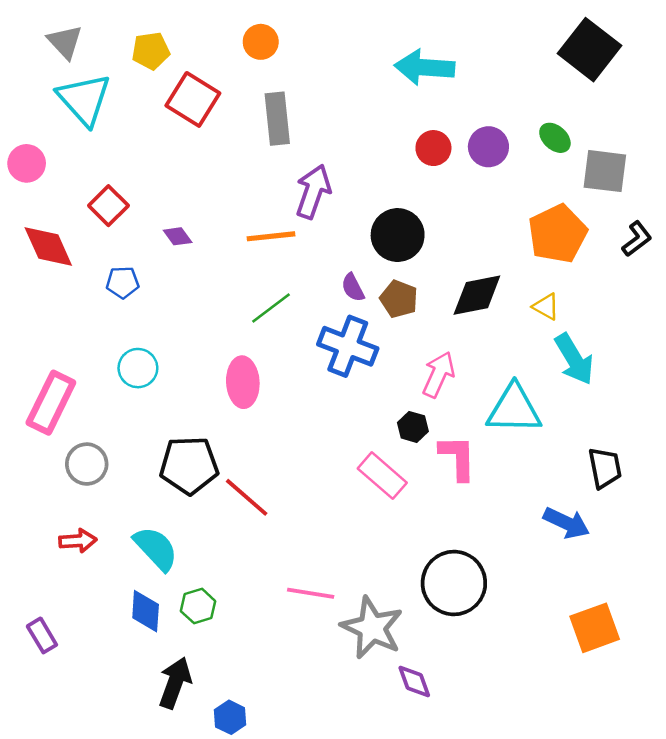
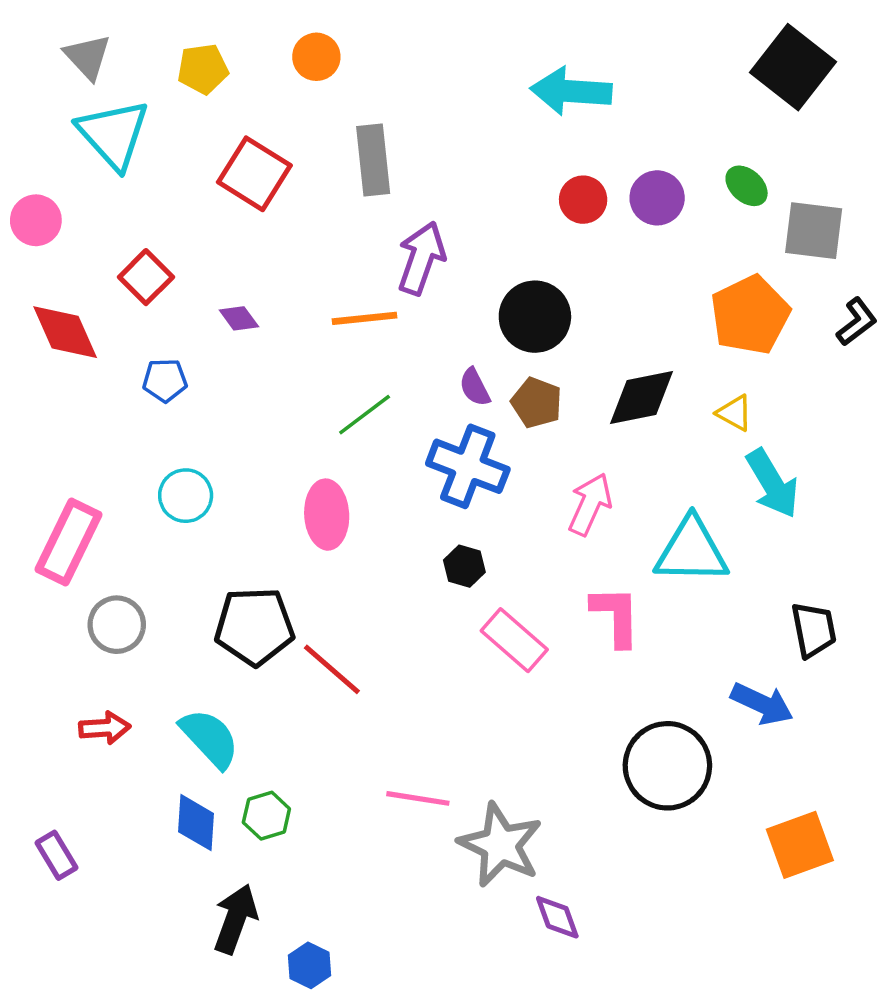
orange circle: (261, 42) -> (316, 57), moved
red square: (193, 99) -> (254, 174), moved
black hexagon: (413, 427) -> (464, 566), moved
black circle: (454, 583) -> (667, 766), moved

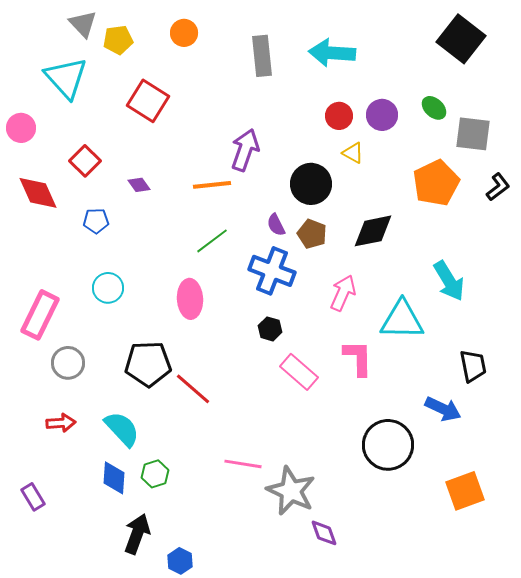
gray triangle: (87, 57) -> (83, 24), moved
gray rectangle: (373, 160) -> (262, 56), moved
yellow triangle: (735, 413) -> (353, 153), moved

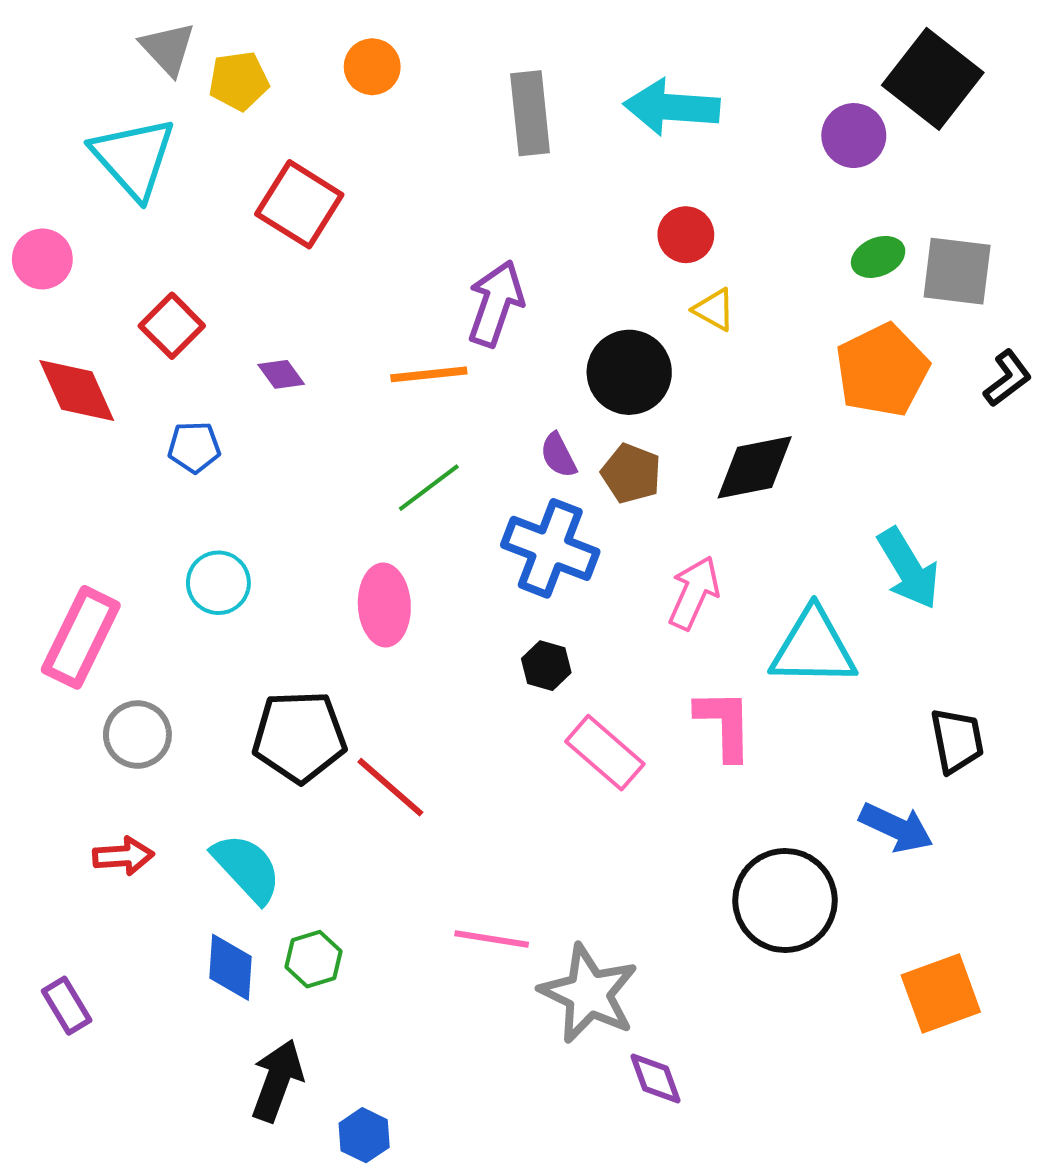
green ellipse: (434, 108) -> (878, 257), moved, turned -65
purple circle: (382, 115) -> (854, 136), moved

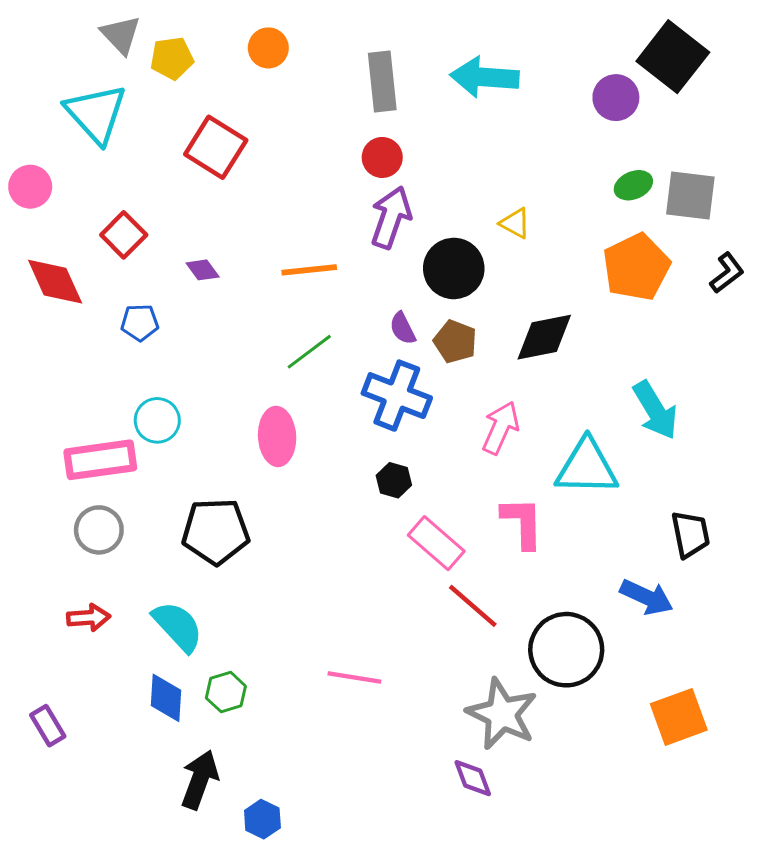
red circle: (686, 235) -> (382, 157), moved
purple arrow: (496, 303) -> (391, 217), moved
pink rectangle: (81, 637) -> (100, 460), moved, turned 56
red line: (390, 787) -> (473, 606), moved
gray star: (589, 994) -> (502, 714), moved

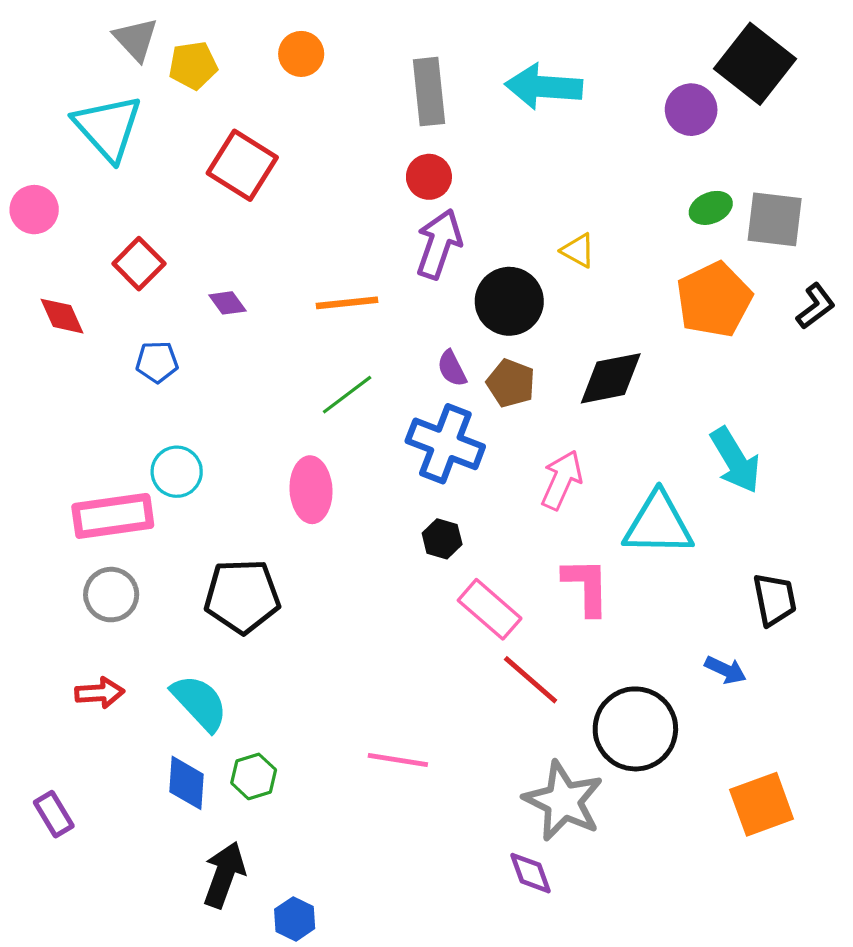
red diamond: (55, 282) -> (62, 316), size x0.7
blue arrow: (647, 597) -> (725, 670), size x0.7

